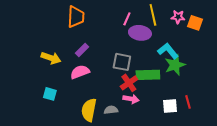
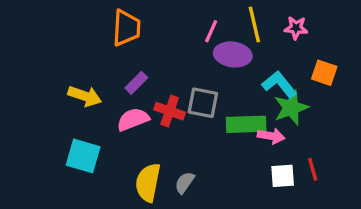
orange square: (195, 23) -> (324, 73), moved
red cross: (129, 83) -> (170, 111), moved, turned -36
cyan square: (50, 94) -> (83, 156), size x1.5
pink arrow: (131, 99) -> (271, 136), moved
gray semicircle: (111, 110) -> (185, 183), turned -48

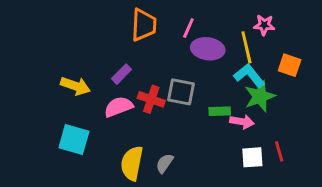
yellow line: (254, 25) -> (246, 47), moved
orange trapezoid: (126, 28) -> (144, 25), moved
green rectangle: (246, 124) -> (220, 111), size x0.6

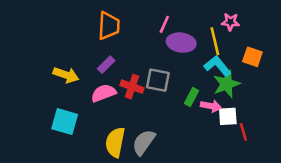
orange trapezoid: (144, 25) -> (109, 26), moved
green rectangle: (220, 111) -> (192, 97), turned -60
white square: (252, 157) -> (228, 116), moved
gray semicircle: (165, 163) -> (144, 142), size x1.5

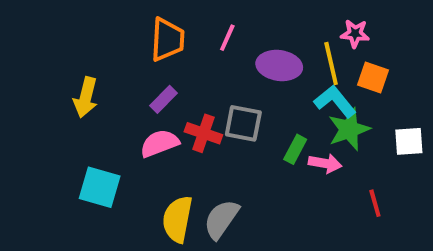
pink line: (164, 24) -> (227, 38), moved
orange square: (252, 57) -> (373, 77), moved
yellow arrow: (66, 75) -> (86, 97), moved, turned 85
white square: (228, 116) -> (409, 141), moved

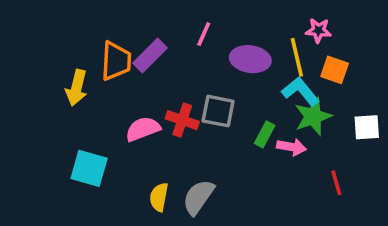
orange trapezoid: (167, 40) -> (116, 61), moved
purple rectangle: (163, 99) -> (150, 56), moved, size x1.4
yellow semicircle: (177, 219) -> (159, 197), size x0.7

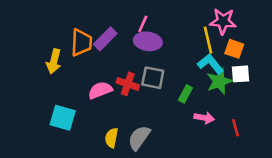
pink star: (318, 30) -> (223, 21), size x1.5
purple ellipse: (250, 59) -> (148, 41), moved
white square: (367, 127) -> (241, 74), moved
pink arrow: (292, 147) -> (204, 118), moved

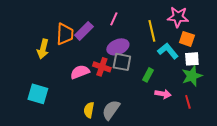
yellow line: (208, 40) -> (152, 31), moved
purple ellipse: (148, 41) -> (118, 47), moved, turned -30
green star: (219, 81) -> (192, 76), moved
cyan square: (63, 118) -> (38, 94), moved

